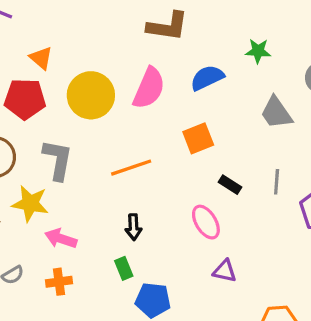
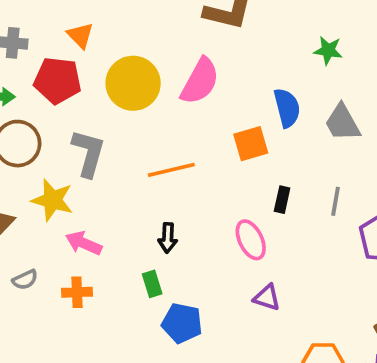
blue semicircle: (207, 78) -> (287, 108), moved, turned 96
black rectangle: (230, 185) -> (282, 200), turned 65

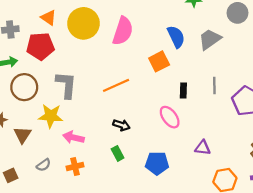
yellow circle: (133, 83) -> (83, 23), moved
gray trapezoid: (342, 123) -> (210, 39), turned 95
black arrow: (168, 238) -> (121, 125), turned -63
purple triangle: (267, 298) -> (203, 148), moved
blue pentagon: (182, 323) -> (157, 163), moved

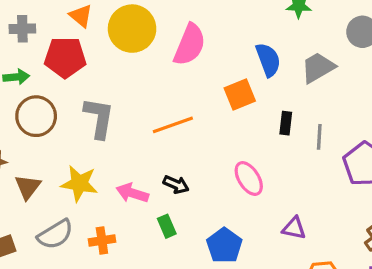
black rectangle: (183, 90) -> (286, 123), moved
yellow star: (51, 116) -> (79, 183), moved
pink arrow: (73, 137) -> (132, 193), moved
blue pentagon: (157, 163) -> (224, 246), turned 30
gray semicircle: (44, 165) -> (55, 234), size x1.6

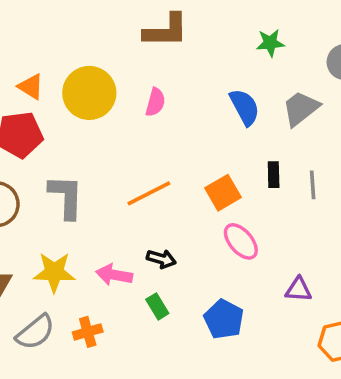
pink semicircle: (190, 45) -> (155, 102), size x0.6
orange square: (240, 94) -> (223, 193), moved

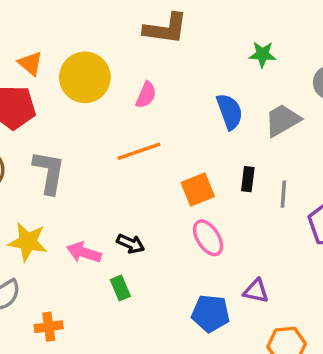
orange line: (149, 193) -> (139, 151), moved
blue pentagon: (224, 319) -> (211, 313), moved, turned -30
orange cross: (88, 332) -> (49, 327), moved

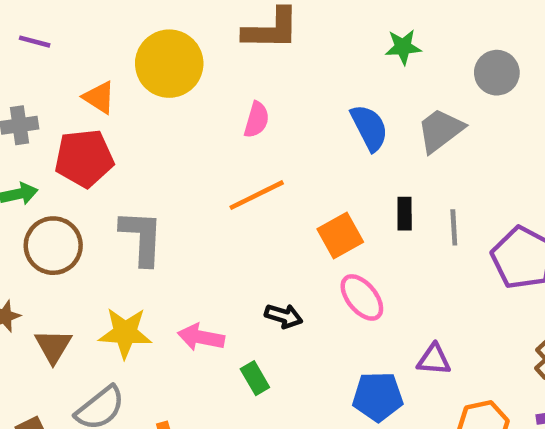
yellow circle: (85, 77) -> (169, 64), moved
black arrow: (131, 244) -> (284, 316), moved

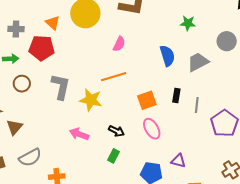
brown circle: (53, 246) -> (22, 84), size x0.7
yellow star: (125, 333) -> (91, 100), moved
green rectangle: (255, 378) -> (114, 156), moved, turned 48

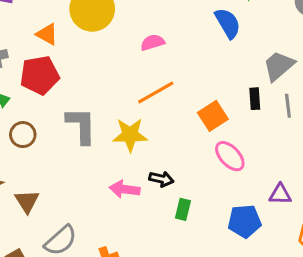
pink semicircle: (119, 44) -> (153, 42), turned -119
blue semicircle: (167, 56) -> (228, 23), moved
gray trapezoid: (198, 62) -> (279, 66), moved
black arrow: (116, 131) -> (161, 179), moved

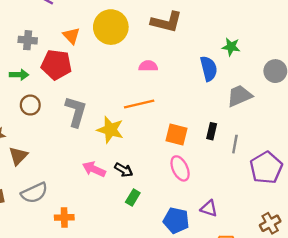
gray trapezoid: (279, 66) -> (239, 96), moved
orange square: (213, 116) -> (177, 134), turned 30

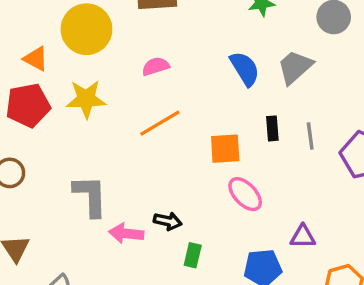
blue semicircle: (209, 69) -> (245, 69), moved
gray L-shape: (76, 112) -> (90, 196), moved
yellow star: (110, 130) -> (86, 99), moved

